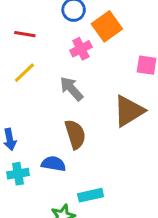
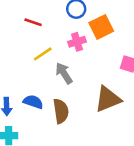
yellow line: (24, 73) -> (43, 54), moved
blue semicircle: (53, 164) -> (33, 102), moved

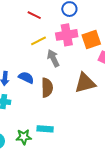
orange square: (101, 27) -> (91, 39), moved
pink cross: (77, 42) -> (67, 35), size x1.5

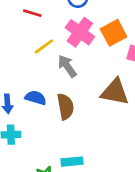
pink cross: (67, 35) -> (80, 32), turned -35
brown triangle: (85, 83) -> (115, 92), turned 35

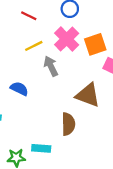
brown semicircle: (65, 107) -> (68, 124), moved

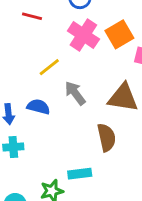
yellow line: (34, 46) -> (49, 67), moved
gray arrow: (51, 66) -> (75, 93), moved

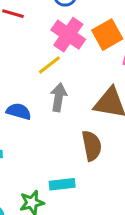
yellow line: (49, 67) -> (49, 65), moved
gray arrow: (75, 93) -> (59, 97), turned 45

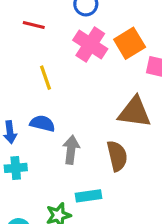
yellow line: (49, 65) -> (45, 78), moved, turned -70
gray arrow: (59, 97) -> (71, 150), moved

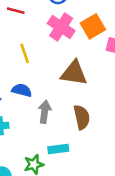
brown triangle: (134, 112) -> (74, 73), moved

